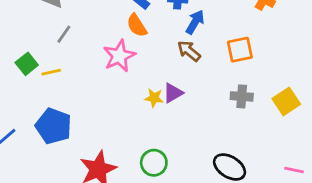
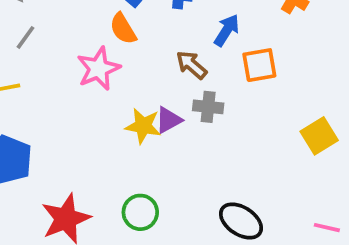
blue arrow: (195, 22) -> (227, 30), moved
gray cross: (242, 96) -> (208, 107), moved
yellow star: (154, 98) -> (143, 126), size x1.4

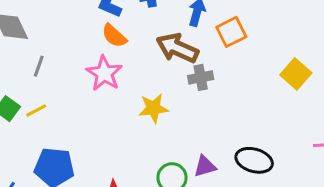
brown arrow: (191, 65) -> (177, 48), size x1.5
purple triangle: (169, 120) -> (205, 166), moved, turned 30

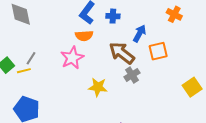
orange semicircle: (114, 36) -> (84, 36), turned -60
gray line: (39, 66) -> (31, 58), moved
gray cross: (201, 77) -> (132, 75), turned -35

